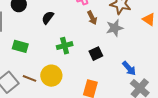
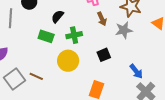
green rectangle: (20, 46) -> (46, 36), moved
green cross: (65, 46) -> (74, 35), moved
yellow circle: (51, 76) -> (68, 61), moved

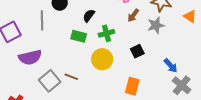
brown arrow: (102, 19) -> (133, 15), turned 64

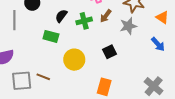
green cross: (106, 33) -> (84, 21), moved
blue arrow: (171, 66) -> (158, 44), moved
gray square: (50, 81) -> (22, 81), turned 35

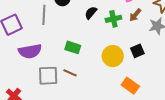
green rectangle: (51, 36) -> (73, 47), moved
yellow circle: (74, 60) -> (113, 56), moved
orange rectangle: (104, 87) -> (130, 86), turned -72

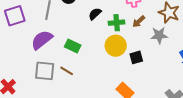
purple semicircle: (30, 51) -> (42, 40), moved, turned 145
yellow circle: (113, 56) -> (116, 46), moved

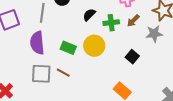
purple semicircle: (42, 40) -> (37, 43), turned -55
yellow circle: (116, 46) -> (94, 46), moved
black square: (136, 57) -> (132, 57), turned -32

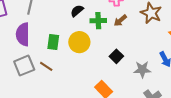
gray star: (154, 34) -> (142, 69), moved
green rectangle: (68, 48) -> (53, 42), turned 70
gray square: (41, 74) -> (24, 66), turned -30

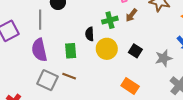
black semicircle: (77, 11) -> (90, 34), moved, turned -40
yellow circle: (79, 42) -> (107, 49), moved
gray square: (24, 66) -> (47, 80), turned -30

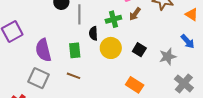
gray line: (40, 20) -> (79, 14), moved
gray square: (47, 80) -> (38, 78), moved

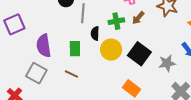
black square: (139, 50) -> (139, 54), size x1.6

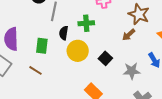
brown arrow: (138, 18) -> (129, 35), moved
black square: (139, 54) -> (105, 58), size x0.6

